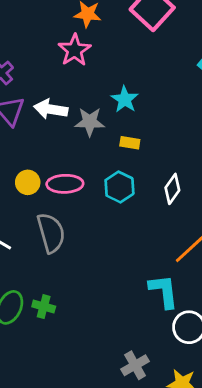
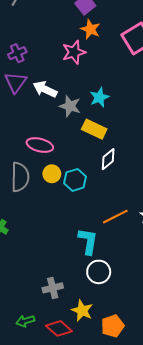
yellow rectangle: (130, 143) -> (94, 129), size x1.6
yellow circle: (28, 182) -> (52, 174), moved
cyan hexagon: (119, 187) -> (75, 180), moved
white diamond: (172, 189) -> (108, 159), moved

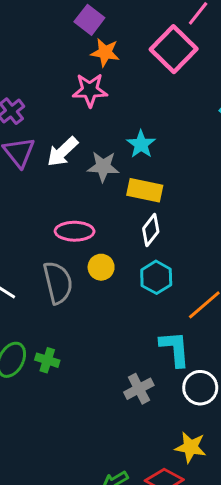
pink star: (74, 52) -> (90, 90), turned 30
white arrow: (45, 89) -> (62, 152), turned -55
white diamond: (108, 159) -> (151, 230), moved
cyan hexagon: (75, 180) -> (156, 277), moved
gray cross: (53, 288) -> (139, 389), moved

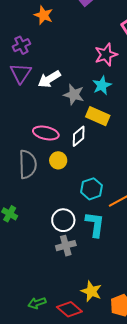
orange star: (105, 52) -> (44, 15), moved
pink star: (90, 90) -> (106, 55), moved, turned -30
white diamond: (151, 230) -> (79, 136), moved
cyan hexagon: (156, 277) -> (92, 189), moved
white circle: (200, 388) -> (63, 220), moved

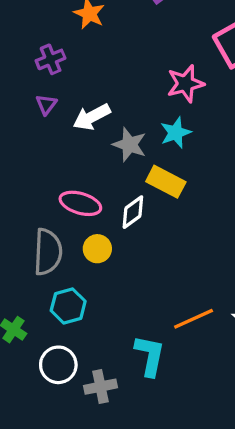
purple triangle: (21, 73) -> (46, 104), size x0.6
cyan hexagon: (92, 189) -> (68, 306), moved
white circle: (63, 220) -> (58, 365), moved

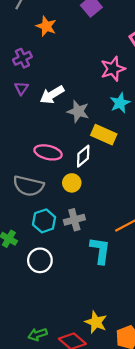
cyan star: (176, 133) -> (120, 103), moved
yellow circle: (97, 249) -> (72, 183), moved
gray semicircle: (48, 252) -> (28, 186), turned 104
gray cross: (100, 387) -> (74, 220), moved

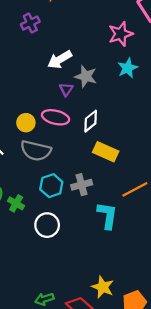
purple triangle: (21, 88) -> (66, 89), moved
yellow rectangle: (104, 135) -> (106, 152), moved
yellow circle: (72, 183) -> (26, 123), moved

